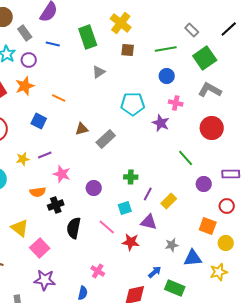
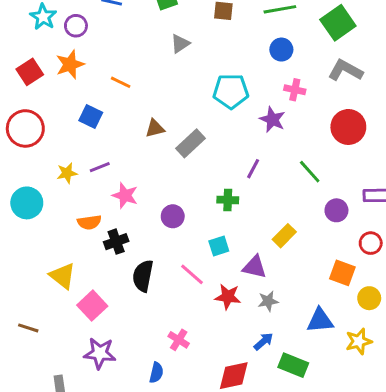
purple line: (148, 194) -> (253, 169), moved
gray star: (172, 245) -> (268, 301), moved

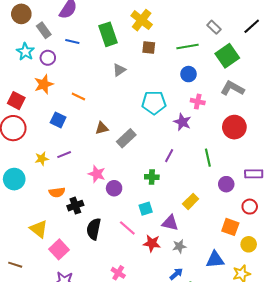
red square: (30, 72) -> (16, 101), moved, turned -30
green line: (310, 172) -> (208, 158), turned 30
pink star: (125, 195) -> (97, 174), moved

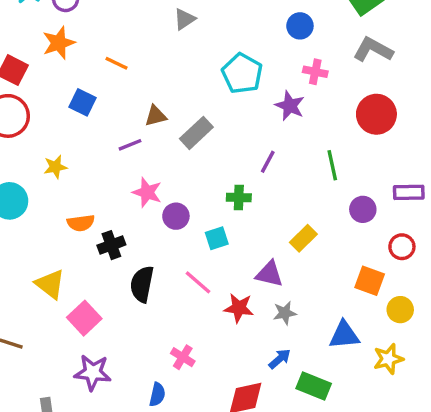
cyan pentagon: (154, 103) -> (242, 73), turned 30
purple line: (64, 155) -> (130, 145), moved
cyan square: (146, 209) -> (217, 238), moved

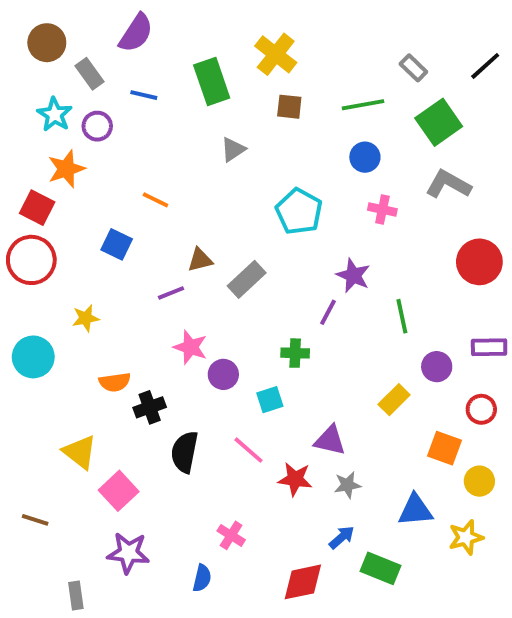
orange star: (59, 43) -> (66, 169), moved
purple star: (290, 106) -> (353, 275), moved
red circle: (376, 114) -> (479, 262), moved
yellow rectangle: (303, 238) -> (394, 400), moved

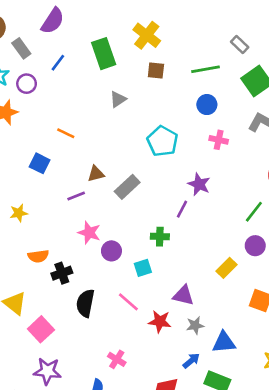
blue line: (144, 95) -> (58, 63), turned -66
green line: (402, 316) -> (254, 212), moved, turned 50
blue triangle: (415, 510) -> (224, 342), moved

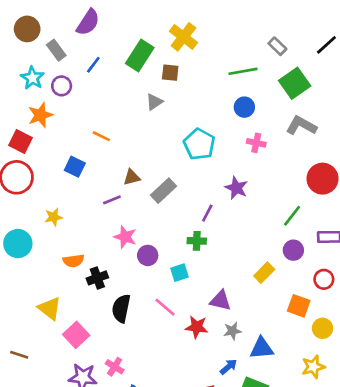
green rectangle: (104, 54) -> (140, 55), turned 52
brown square: (156, 71) -> (170, 73), moved
purple line: (182, 209) -> (207, 213), moved
pink cross: (117, 359) -> (115, 367), moved

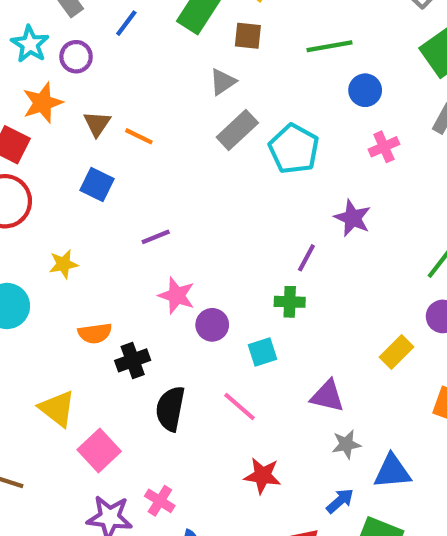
green line: (243, 71) -> (330, 46), moved
pink cross: (256, 143) -> (384, 147), turned -36
brown triangle: (132, 177) -> (97, 124), moved, turned -42
gray rectangle: (164, 191) -> (237, 130), moved
red star: (197, 327) -> (262, 476), moved

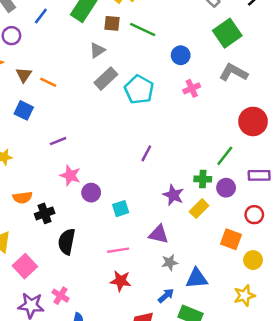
green line: (330, 46) -> (143, 30), moved, turned 35
purple star: (353, 218) -> (173, 195), moved
green cross: (290, 302) -> (203, 179), moved
pink line: (239, 407) -> (118, 250), moved, turned -50

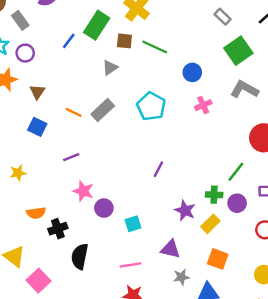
blue line: (41, 16) -> (69, 41), moved
gray rectangle: (106, 79) -> (103, 110), moved
orange line: (48, 82) -> (74, 112), moved
orange square: (231, 239) -> (218, 259), moved

